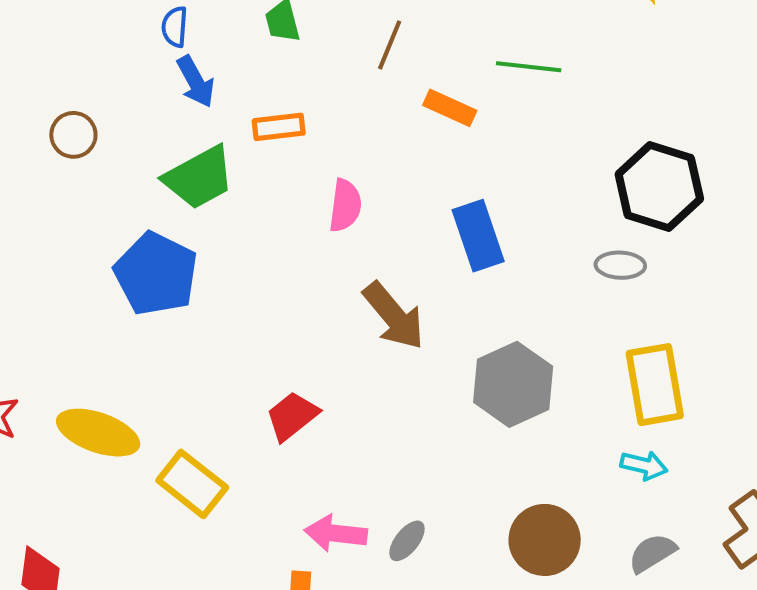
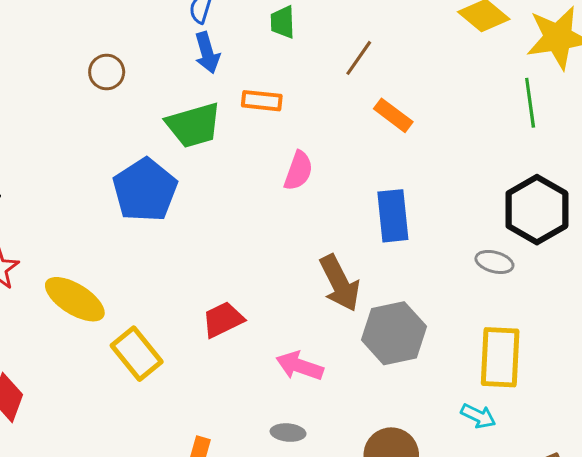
green line: (529, 67) -> (530, 103), moved, turned 63
brown arrow: (394, 316) -> (340, 283), moved
pink arrow: (336, 533) -> (300, 366), moved
gray ellipse: (407, 541) -> (288, 433), turned 44

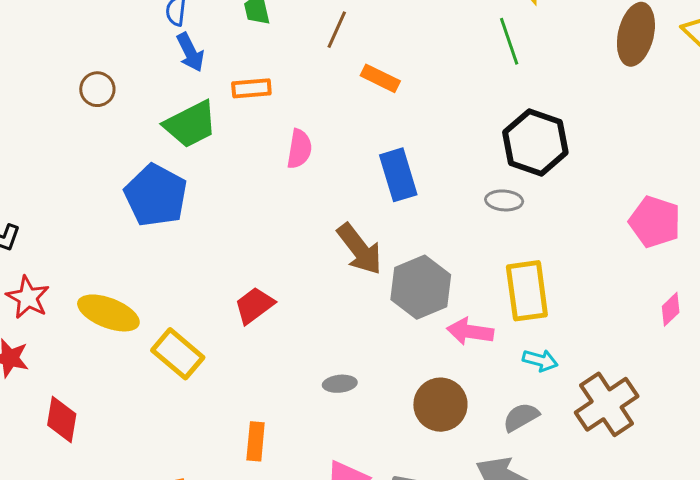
pink arrow: (300, 366) -> (470, 332), moved
cyan arrow: (478, 416) -> (540, 360), moved
gray ellipse: (288, 433) -> (340, 384), moved

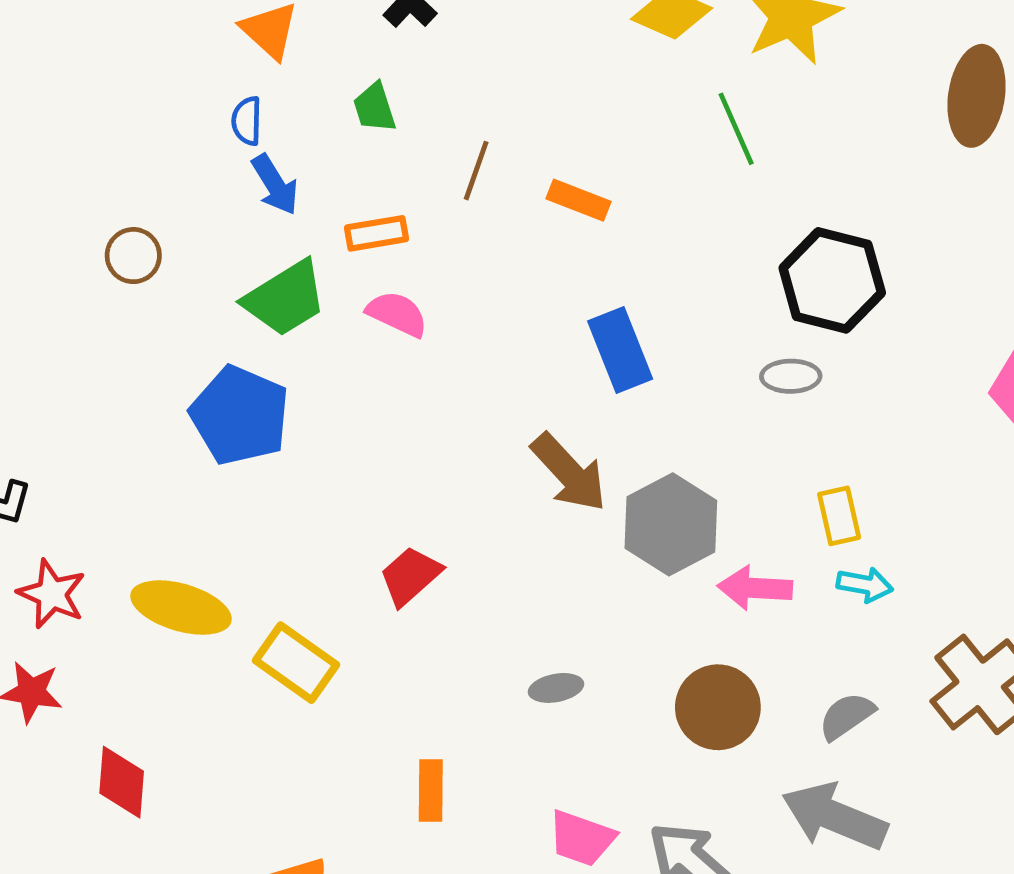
brown line: (337, 30) -> (476, 171), moved
green line: (509, 41) -> (736, 129), moved
pink semicircle: (299, 149) -> (397, 314), moved, turned -69
yellow rectangle: (527, 291) -> (839, 516), size x0.6
cyan arrow: (540, 360) -> (865, 585), moved

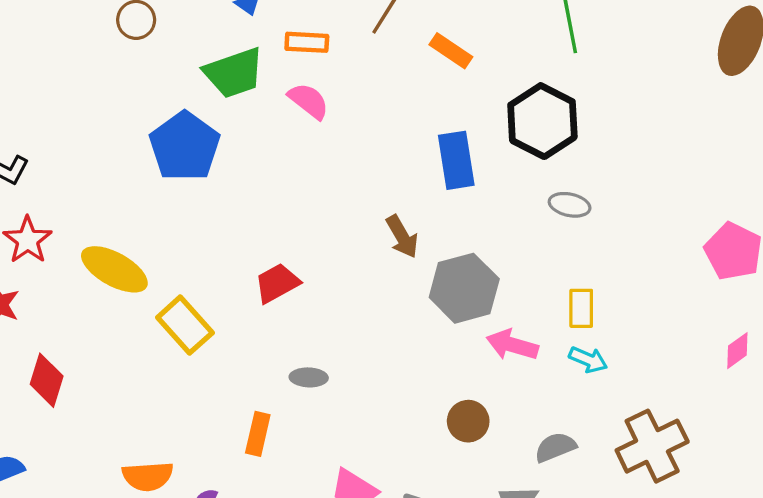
black hexagon: (832, 280) -> (542, 121), moved
brown arrow: (569, 473) -> (402, 237), size x0.7
gray ellipse: (556, 688) -> (309, 377), moved
brown circle: (718, 707) -> (468, 421), size x0.7

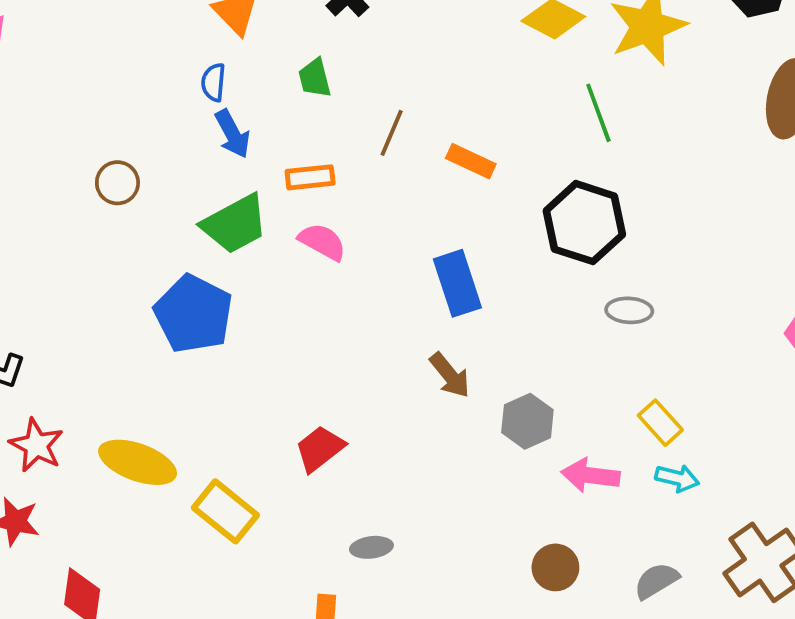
blue rectangle: (456, 160) -> (457, 283), moved
gray hexagon: (464, 288) -> (527, 421), size x0.7
yellow rectangle: (581, 308) -> (660, 423), turned -33

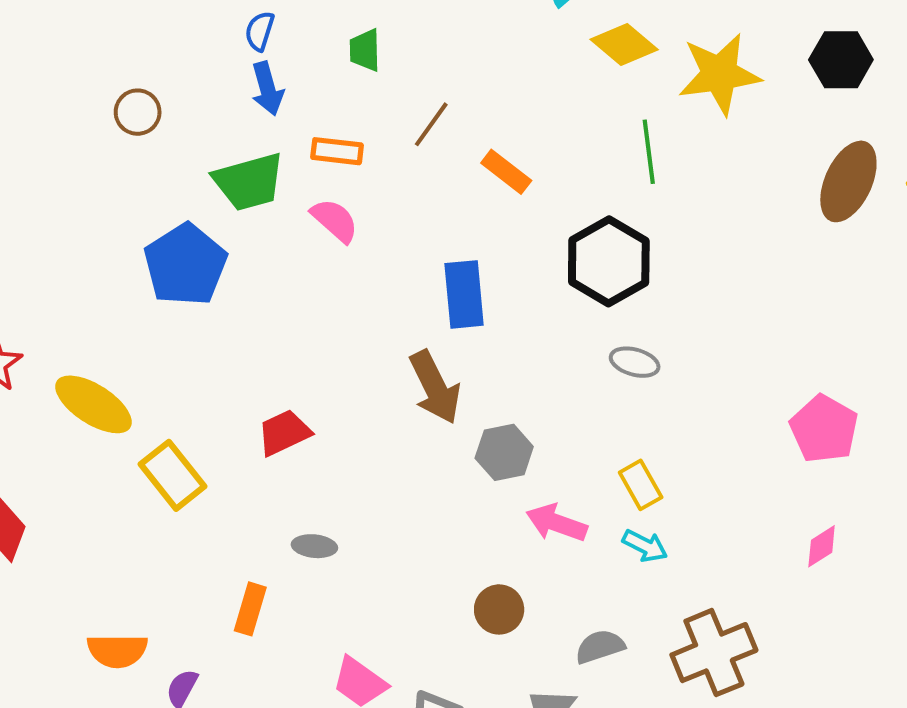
brown arrow: (450, 375) -> (435, 387), size x1.4

